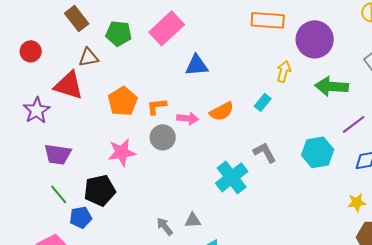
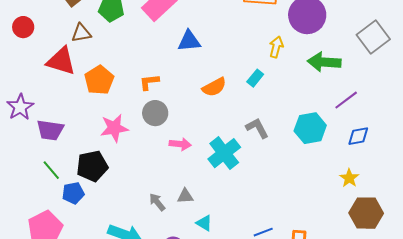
orange pentagon: (123, 101) -> (99, 80), moved
purple star: (37, 110) -> (20, 107), moved
pink arrow: (188, 118) -> (180, 144), moved
yellow star: (357, 202) -> (349, 178), turned -30

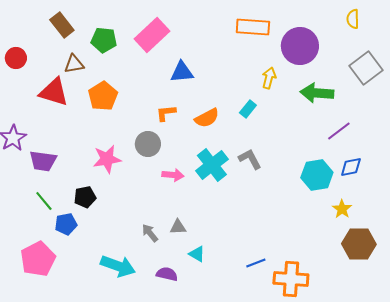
orange pentagon: (99, 80) -> (103, 96), moved
orange L-shape: (149, 82) -> (166, 113), moved
cyan hexagon: (310, 128) -> (317, 175), moved
cyan cross: (224, 153) -> (212, 165), moved
black pentagon: (92, 166) -> (85, 197), size x0.7

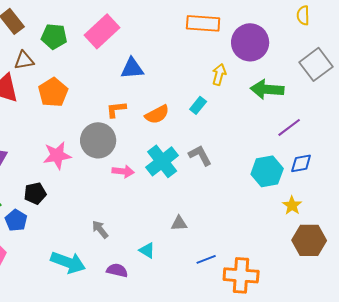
gray circle: (148, 144) -> (98, 140), size x1.4
blue pentagon: (66, 224) -> (16, 220), turned -30
gray triangle: (178, 227) -> (179, 223), moved

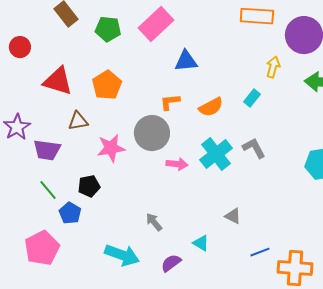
brown triangle: (24, 60) -> (78, 121), moved
gray triangle: (179, 223) -> (233, 216), turned 30
purple semicircle: (117, 270) -> (171, 263), turned -50

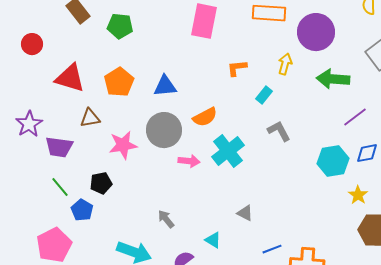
pink rectangle: (156, 24) -> (204, 21), moved, turned -36
blue triangle: (186, 61) -> (165, 86), moved
orange L-shape: (170, 102) -> (237, 68), moved
orange semicircle: (211, 107) -> (205, 117), moved
gray L-shape: (254, 148) -> (279, 131), moved

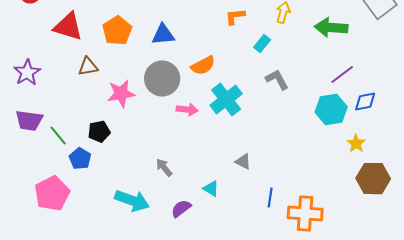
purple line: (355, 117) -> (342, 75), moved
purple trapezoid: (59, 147) -> (29, 121), moved
blue line: (272, 249) -> (270, 198), turned -60

